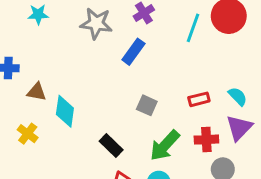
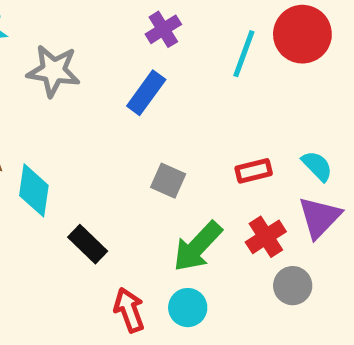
gray star: (96, 23) -> (53, 71), moved
red cross: (206, 140) -> (266, 237), turned -30
black rectangle: (111, 146) -> (88, 244), moved

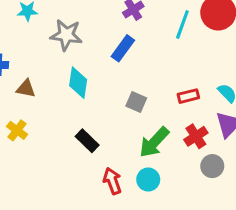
cyan diamond: (34, 190) -> (78, 83), moved

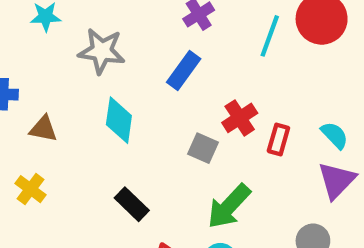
red rectangle: (188, 96) -> (278, 139), turned -60
red cross: (196, 136) -> (240, 118), moved

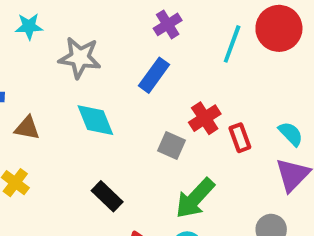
cyan diamond: (119, 120) -> (95, 120), turned -30
red rectangle: (278, 139) -> (240, 138), turned -36

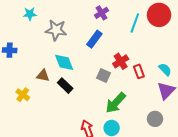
brown triangle: (27, 128) -> (43, 75), moved
black rectangle: (107, 196) -> (65, 86), moved

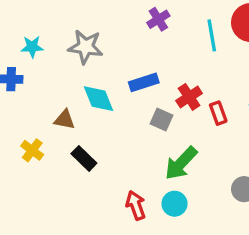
cyan star: (30, 14) -> (32, 47), moved
cyan line: (135, 23) -> (212, 35), turned -30
blue rectangle: (94, 39) -> (144, 82), moved, turned 36
black rectangle: (65, 86) -> (84, 158), moved

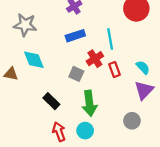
cyan line: (212, 35) -> (110, 39), moved
blue rectangle: (144, 82) -> (75, 36), moved
black rectangle: (84, 158) -> (51, 101), moved
green arrow: (181, 163) -> (89, 103), turned -50

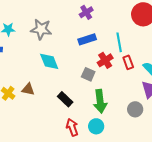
red rectangle: (115, 70) -> (128, 62), moved
brown triangle: (11, 74) -> (28, 89), moved
gray circle: (132, 121) -> (135, 109), moved

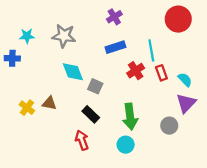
gray square: (88, 74) -> (95, 86), moved
red arrow: (72, 127) -> (82, 140), moved

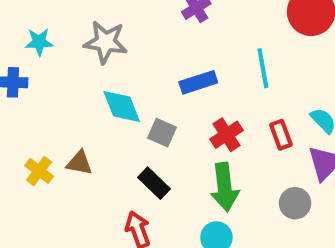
blue rectangle: (115, 47) -> (198, 82), moved
red cross: (136, 71) -> (227, 135), moved
red rectangle: (161, 73) -> (281, 135), moved

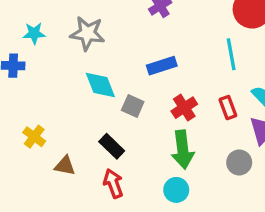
cyan line: (263, 68) -> (231, 54), moved
brown triangle: (79, 163) -> (65, 166), moved
black rectangle: (154, 183) -> (112, 146), moved

